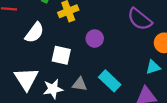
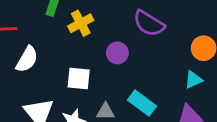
purple semicircle: (140, 19) -> (149, 23), moved
white semicircle: (35, 33) -> (27, 59), moved

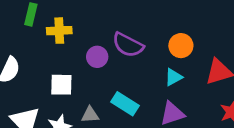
yellow cross: (81, 23) -> (59, 31), turned 30
purple semicircle: (149, 23) -> (128, 45), moved

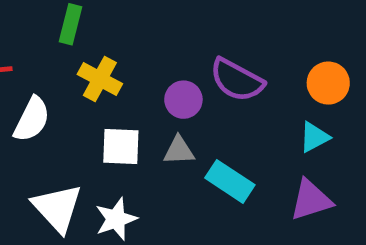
yellow cross: (59, 31) -> (100, 79), moved, turned 30
gray triangle: (90, 115) -> (179, 150), moved

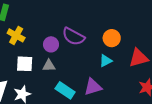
cyan rectangle: (230, 181) -> (65, 90), moved
purple triangle: (311, 200) -> (93, 87), moved

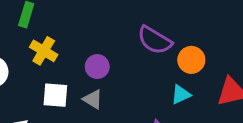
purple semicircle: (73, 36) -> (155, 40), moved
gray triangle: (49, 66) -> (93, 99), turned 32

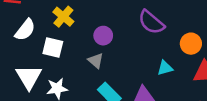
orange circle: (191, 60) -> (191, 44), moved
white square: (55, 95) -> (53, 48), moved

